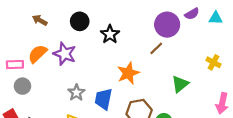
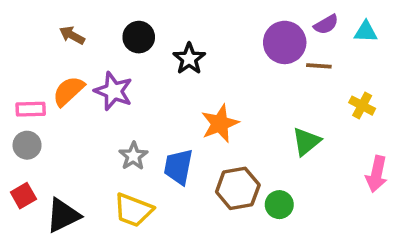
brown line: (156, 48) -> (319, 66), moved, turned 48
gray circle: (22, 86) -> (27, 145), moved

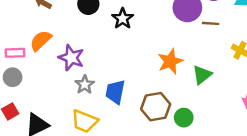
purple star: (114, 91) -> (71, 58), moved
orange star: (220, 124) -> (170, 61), moved

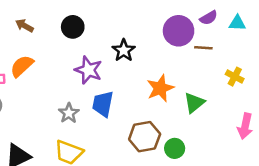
black star: (123, 19) -> (124, 50), moved
purple star: (71, 58) -> (88, 70), moved
blue trapezoid: (115, 92) -> (103, 104), moved

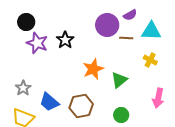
cyan triangle: (237, 23) -> (151, 31), moved, size x1.5
purple star: (88, 70) -> (37, 43), moved
blue trapezoid: (103, 104) -> (49, 102), moved, turned -60
green circle: (175, 148) -> (121, 115), moved

